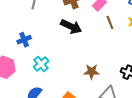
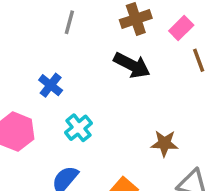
blue cross: (24, 40) -> (51, 85), turned -32

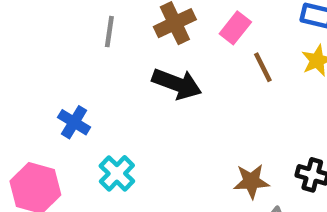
gray line: (69, 22) -> (109, 32), moved
brown star: (164, 143) -> (251, 181), moved

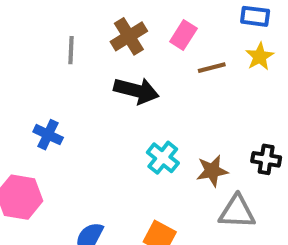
brown line: (263, 67) -> (212, 68), turned -72
cyan cross: (117, 173) -> (163, 158), moved

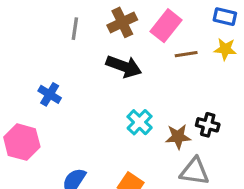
pink rectangle: (183, 35) -> (166, 26), size x1.4
yellow star: (260, 57) -> (225, 49), turned 30
black cross: (266, 159) -> (208, 125), moved

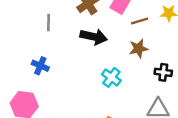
gray line: (75, 29) -> (49, 22), moved
brown star: (178, 137) -> (138, 49), moved

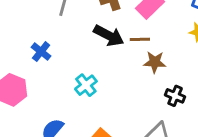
brown line: (140, 21) -> (140, 39), moved
cyan cross: (111, 77) -> (86, 85), moved

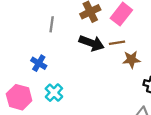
cyan cross: (86, 85) -> (54, 93), moved

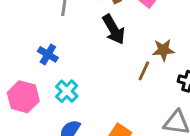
black arrow: (92, 43) -> (114, 29), turned 40
brown line: (117, 43) -> (144, 71), moved, turned -56

